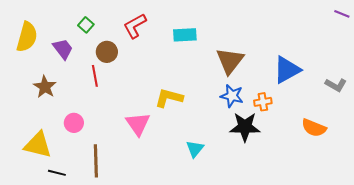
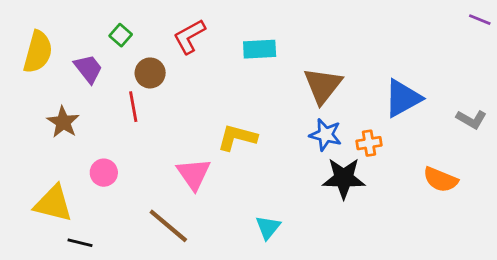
cyan triangle: (195, 149) -> (268, 227), moved
brown line: (96, 161) -> (168, 226), moved, turned -48

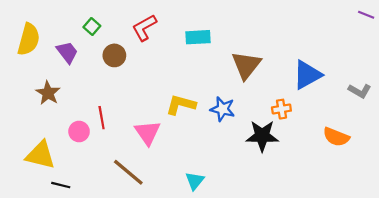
red line: (133, 107) -> (102, 118), moved
blue star: (325, 135) -> (223, 109), moved
cyan triangle: (268, 227) -> (195, 181), moved

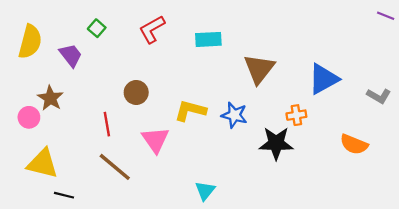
brown circle: (114, 55) -> (136, 92), moved
pink circle: (79, 132) -> (29, 117), moved
brown line: (128, 172) -> (115, 167), moved

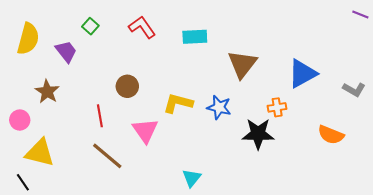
red L-shape: (152, 29) -> (142, 27), turned 84
pink circle: (29, 117) -> (20, 120), moved
black line: (64, 195) -> (23, 182), moved, turned 42

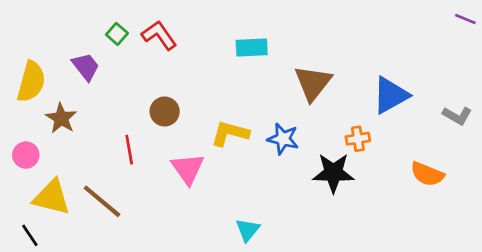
red L-shape: (142, 27) -> (159, 35), moved
yellow semicircle: (28, 39) -> (31, 82), moved
brown line: (107, 156) -> (102, 201), moved

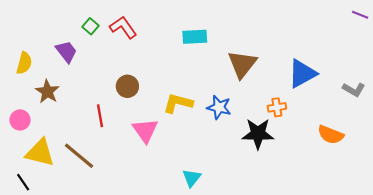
yellow semicircle: (31, 82) -> (24, 63), size x0.7

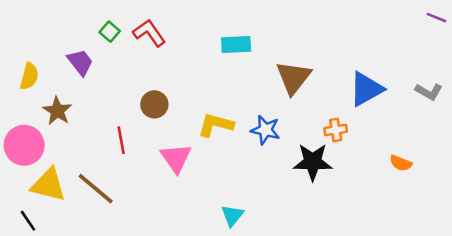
gray L-shape: (354, 89) -> (429, 92), moved
pink circle: (20, 120) -> (24, 145), size x1.6
orange semicircle: (331, 135) -> (401, 163), size x0.7

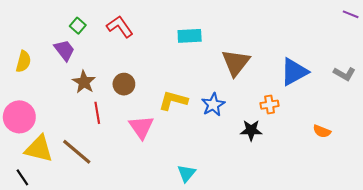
green square: (110, 32) -> (78, 26), moved
brown star: (57, 111) -> (84, 82), moved
blue star: (265, 130) -> (213, 105), turned 30
black star: (313, 162) -> (251, 130), size x0.7

